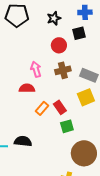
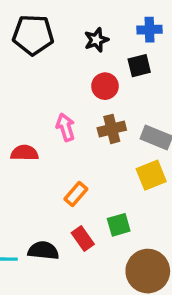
red semicircle: (27, 88) -> (24, 153), moved
red rectangle: (60, 107) -> (83, 239), moved

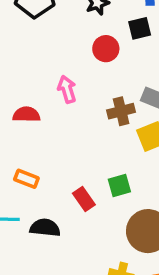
brown cross: (112, 129) -> (121, 111), moved
orange rectangle: (76, 194) -> (26, 179), moved, turned 70
black semicircle: (43, 251) -> (45, 228), moved

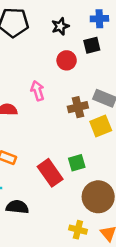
red rectangle: (84, 199) -> (50, 173), size x1.5
black semicircle: (45, 228) -> (17, 207), moved

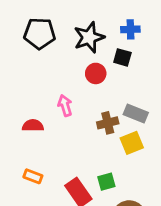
black star: (60, 26) -> (89, 37), size x1.6
black square: (92, 45) -> (122, 57), turned 30

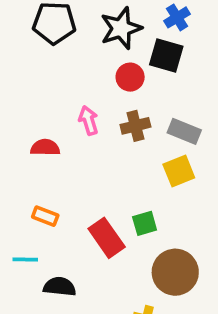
blue cross: (130, 29) -> (177, 17), turned -30
black square: (122, 57) -> (166, 55), size x1.4
brown cross: (108, 123) -> (135, 126), moved

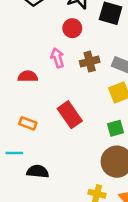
red circle: (130, 77) -> (72, 28), moved
green square: (145, 223) -> (116, 128), moved
red rectangle: (107, 238) -> (70, 115), moved

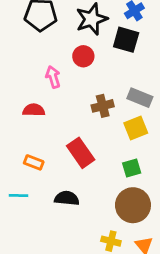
pink arrow: (57, 58) -> (53, 77), moved
brown cross: (90, 62) -> (103, 106), moved
black semicircle: (38, 172) -> (67, 198), moved

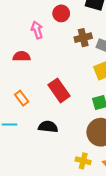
brown cross: (103, 106) -> (83, 38), moved
orange rectangle: (34, 162) -> (22, 98), turned 32

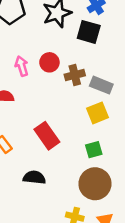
red circle: (61, 13) -> (49, 62), moved

